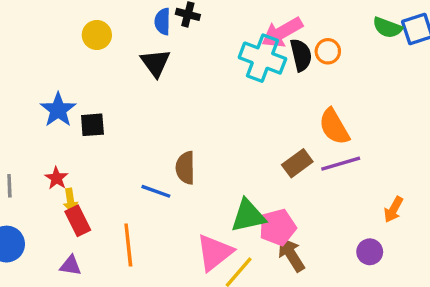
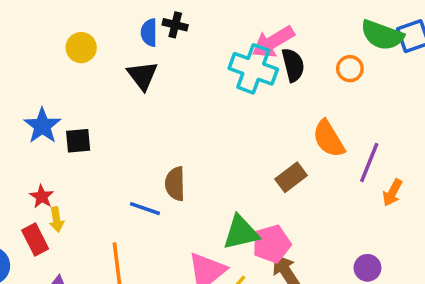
green semicircle: (387, 28) -> (382, 35), size x1.4
orange circle: (328, 51) -> (350, 69), moved
purple line: (341, 164) -> (369, 163), moved, turned -51
orange arrow: (393, 210) -> (392, 193), moved
red rectangle: (78, 221) -> (35, 239), moved

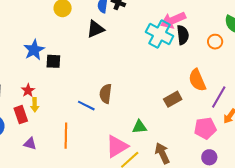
black triangle: (142, 76) -> (95, 29), turned 36
green triangle: (241, 233) -> (139, 127), size x0.7
pink pentagon: (272, 244) -> (205, 128), moved

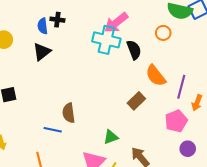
black semicircle: (183, 35) -> (134, 50), moved

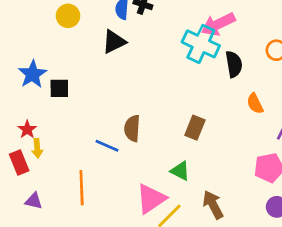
orange semicircle: (156, 76) -> (255, 103), size x0.7
brown rectangle: (136, 101) -> (195, 128), moved, turned -36
green triangle: (111, 137) -> (180, 171), turned 35

